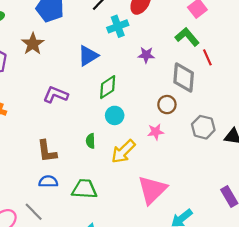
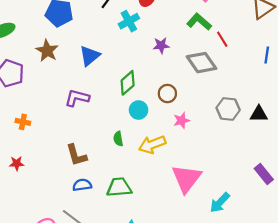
blue triangle: (88, 56) -> (90, 56), moved
gray diamond: (184, 78) -> (202, 63), turned -32
brown circle: (167, 105) -> (167, 94), moved
yellow arrow: (123, 151) -> (152, 144), turned 32

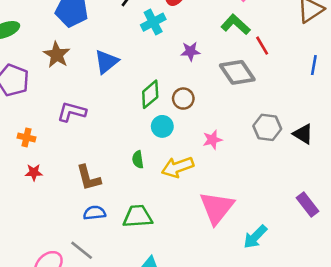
brown circle: (167, 94) -> (183, 99), moved
purple L-shape: (77, 98) -> (72, 112), moved
black triangle: (259, 114) -> (303, 134), turned 30
red star: (17, 163) -> (34, 172), moved

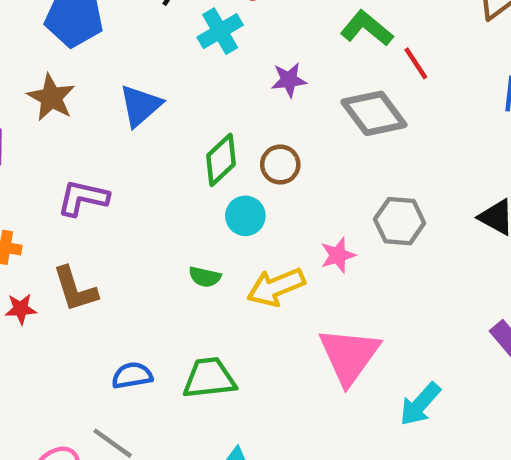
gray hexagon: (267, 127) -> (400, 221), moved
pink star: (212, 140) -> (338, 255), moved
green semicircle: (138, 160) -> (205, 277), turned -66
brown L-shape: (88, 178) -> (75, 289), moved

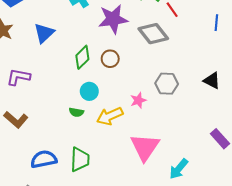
purple star: (289, 80) -> (113, 19), size x1.8
cyan circle: (245, 216) -> (89, 91), moved
brown L-shape: (75, 289) -> (16, 120), turned -30
blue semicircle: (132, 375) -> (44, 159), size x1.4
green trapezoid: (209, 378) -> (80, 159), turned 100

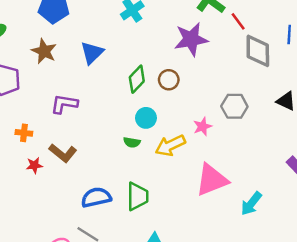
purple star: (113, 19) -> (191, 39), moved
gray diamond: (153, 34) -> (258, 51), moved, turned 40
pink triangle: (145, 147) -> (212, 180), turned 36

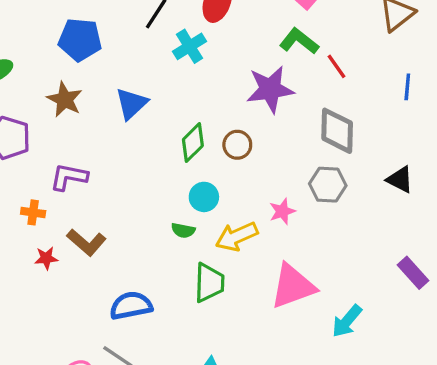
gray diamond: (258, 51) -> (337, 131), moved
purple L-shape: (64, 104) -> (69, 177), moved
green trapezoid: (138, 196) -> (209, 283), moved

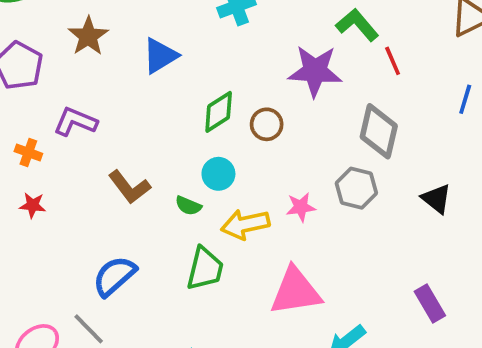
brown L-shape: (86, 242) -> (129, 187), moved
blue semicircle: (131, 306) -> (114, 276), turned -42

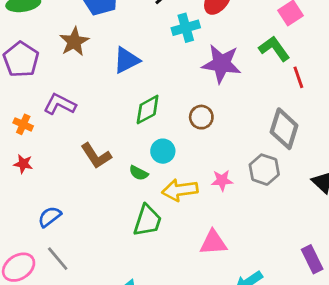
purple star: (315, 71) -> (221, 64), moved
green diamond: (219, 112) -> (148, 110), moved
blue semicircle: (114, 276) -> (50, 217), moved, size x0.7
pink triangle: (295, 291) -> (213, 243), size x0.7

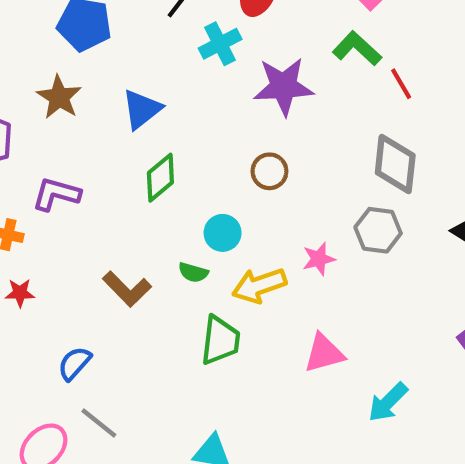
green diamond: (148, 110) -> (160, 178), moved
brown L-shape: (96, 156) -> (127, 289), moved

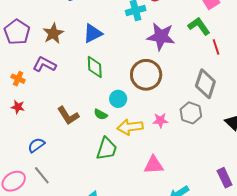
brown star: (59, 97) -> (53, 33), moved
brown circle: (269, 171) -> (146, 75), size x1.8
green diamond: (160, 178) -> (95, 67), turned -65

